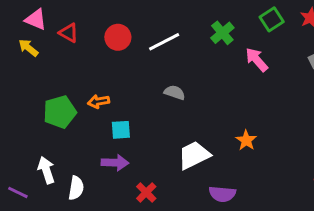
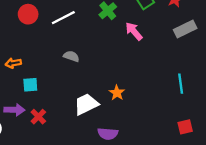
orange star: (246, 140) -> (117, 93), moved
purple arrow: (115, 163) -> (14, 110), moved
red cross: (146, 192) -> (38, 117), moved

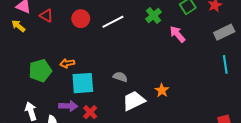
gray semicircle: (71, 56) -> (120, 77), moved
cyan line: (181, 84) -> (225, 64), moved
cyan square: (30, 85) -> (83, 83), size x1.6

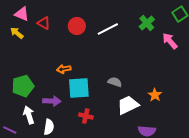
green pentagon: (40, 71) -> (23, 86), moved
purple arrow: (68, 106) -> (52, 101), moved
red cross: (90, 112) -> (86, 116), turned -32

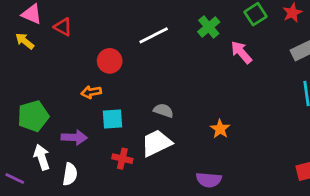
red circle: (77, 26) -> (110, 61), moved
cyan square: (79, 88) -> (112, 119), size x0.7
white trapezoid: (128, 105) -> (156, 143), moved

